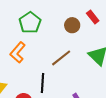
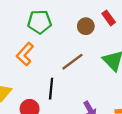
green pentagon: (30, 23) -> (40, 22), turned 30

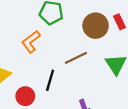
brown circle: (86, 26) -> (96, 26), size x1.5

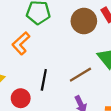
brown line: (76, 58) -> (80, 75), moved

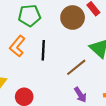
black line: (44, 80) -> (43, 50), moved

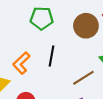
orange L-shape: (17, 46) -> (21, 63), moved

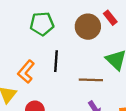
brown line: (83, 78) -> (91, 80), turned 40

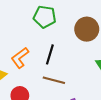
brown line: (91, 80) -> (54, 80), moved

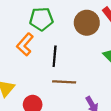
orange L-shape: (20, 58) -> (25, 44), moved

